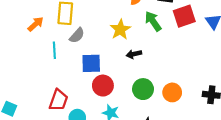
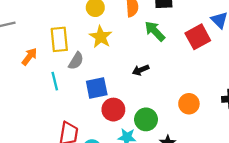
red square: (184, 16) -> (198, 37), moved
yellow star: (120, 30) -> (101, 37), moved
green circle: (143, 89) -> (146, 119), moved

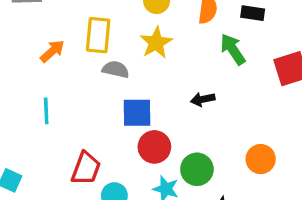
gray semicircle: (76, 61) -> (116, 69), turned -120
cyan line: (55, 81) -> (46, 111), moved

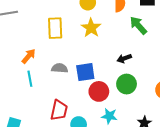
orange arrow: (52, 51) -> (29, 56), moved
gray semicircle: (116, 69) -> (60, 68), moved
green circle: (197, 169) -> (127, 84), moved

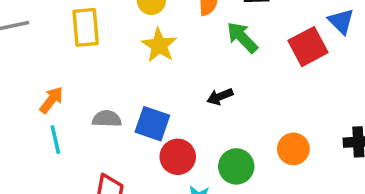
yellow rectangle: (55, 28) -> (86, 27), moved
blue square: (85, 72) -> (152, 124), turned 30
green circle: (127, 84) -> (236, 166), moved

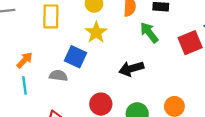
black arrow: (220, 97) -> (131, 69), size x1.5
blue square: (152, 124) -> (75, 57), moved

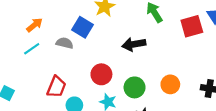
cyan line: (25, 85) -> (32, 49), turned 56

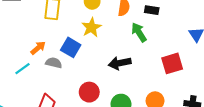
orange arrow: (34, 25) -> (38, 48), moved
red square: (192, 26) -> (172, 63), moved

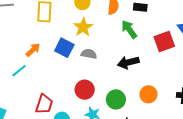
gray semicircle: (54, 63) -> (89, 54), moved
black arrow: (120, 63) -> (128, 62), moved
red square: (172, 63) -> (164, 42), moved

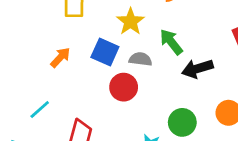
green arrow: (129, 29) -> (171, 42), moved
cyan line: (19, 71) -> (40, 110), moved
red circle: (85, 90) -> (124, 87), moved

